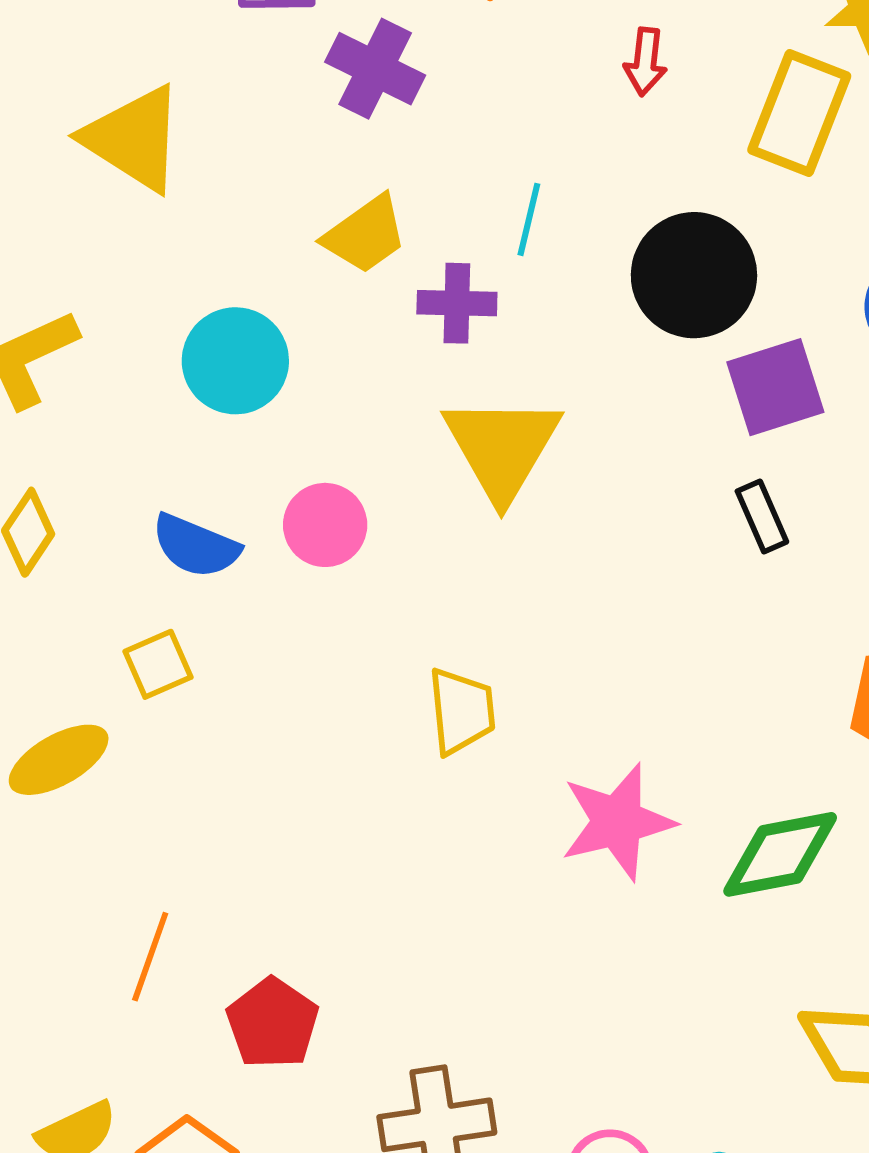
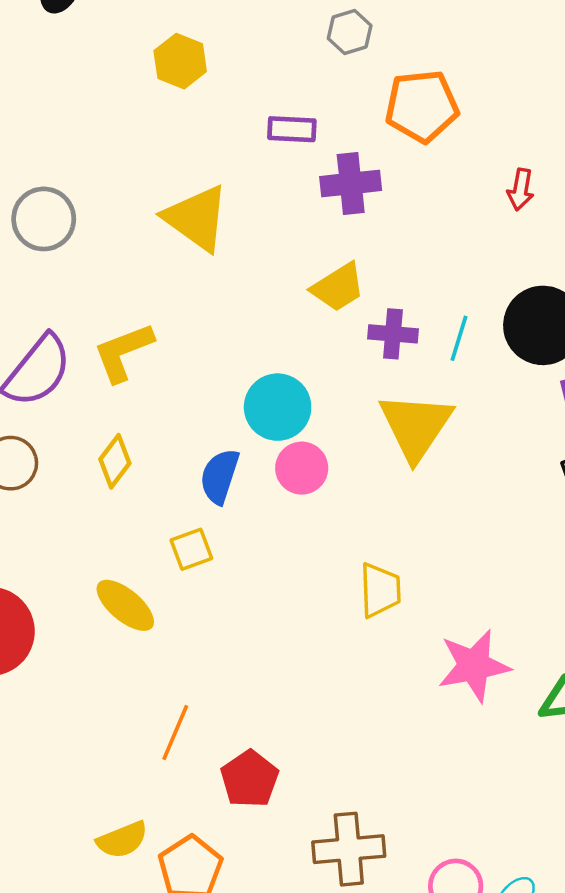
purple cross: (375, 69) -> (351, 183), turned -36
cyan line: (529, 219) -> (459, 338), moved
cyan circle: (235, 361) -> (278, 407), moved
blue semicircle: (196, 546) -> (220, 476), turned 82
yellow ellipse: (59, 760) -> (125, 605), turned 66

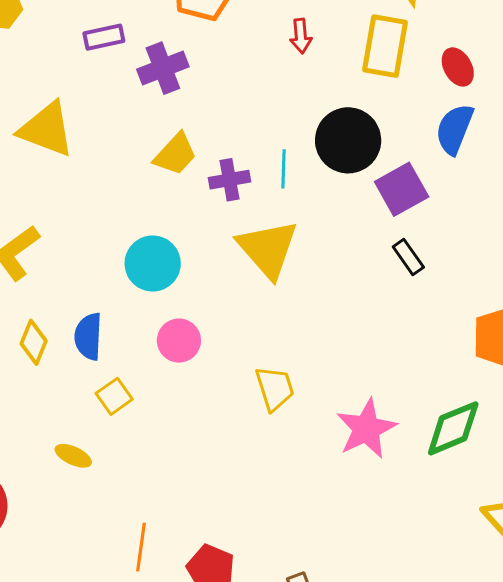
pink circle: (302, 468) -> (179, 341), moved
blue semicircle: (220, 476) -> (88, 336), moved
yellow ellipse: (125, 605) -> (73, 456), size x0.7

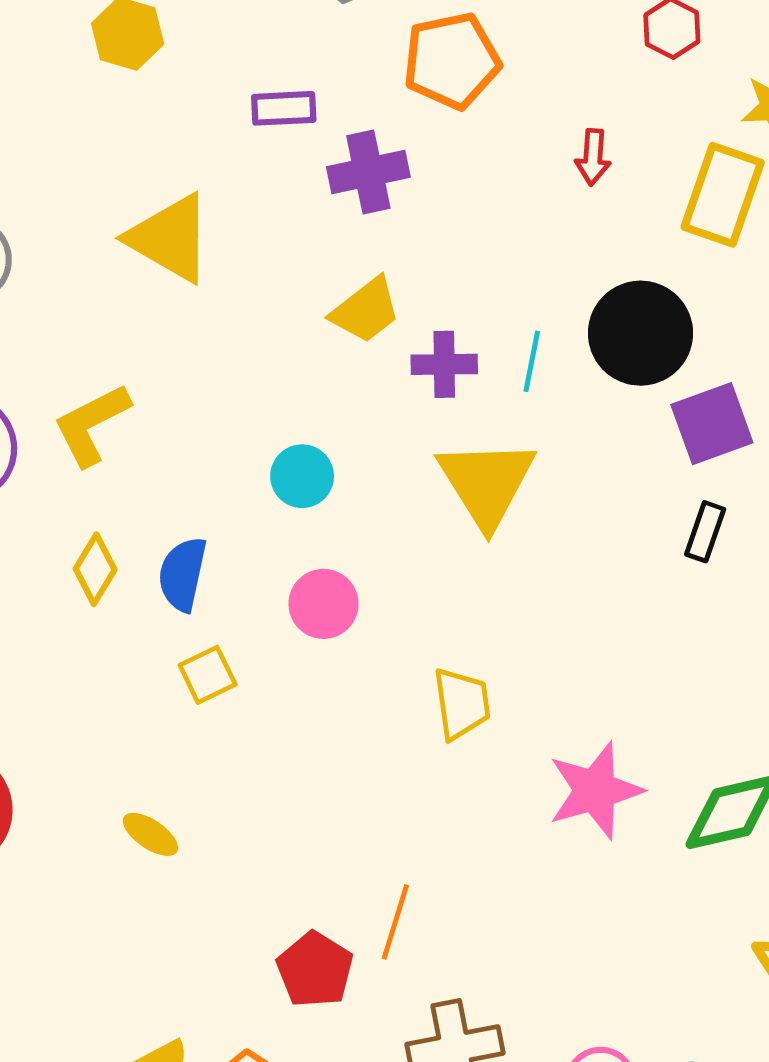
black rectangle: (408, 257) -> (705, 532), turned 45
cyan circle: (153, 263) -> (302, 476), size x0.7
yellow ellipse: (73, 456) -> (150, 834), moved
orange line: (141, 547) -> (395, 922), moved

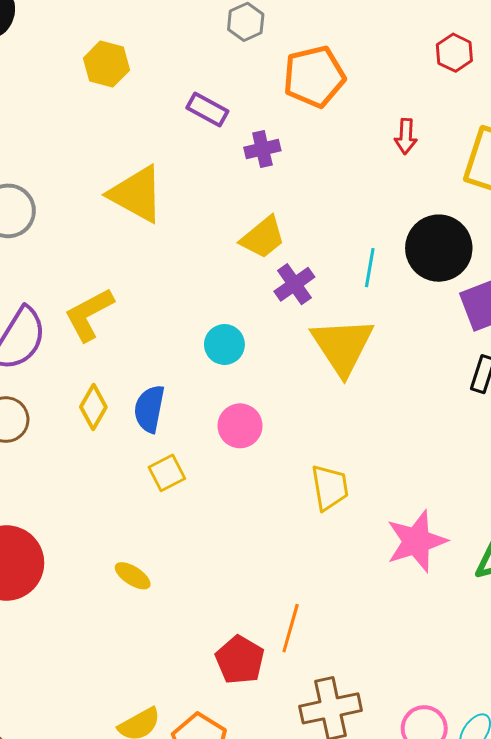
purple rectangle: (284, 108) -> (207, 109), turned 33
purple cross: (368, 172) -> (262, 149), size x0.7
purple cross: (444, 364) -> (294, 284), moved, turned -33

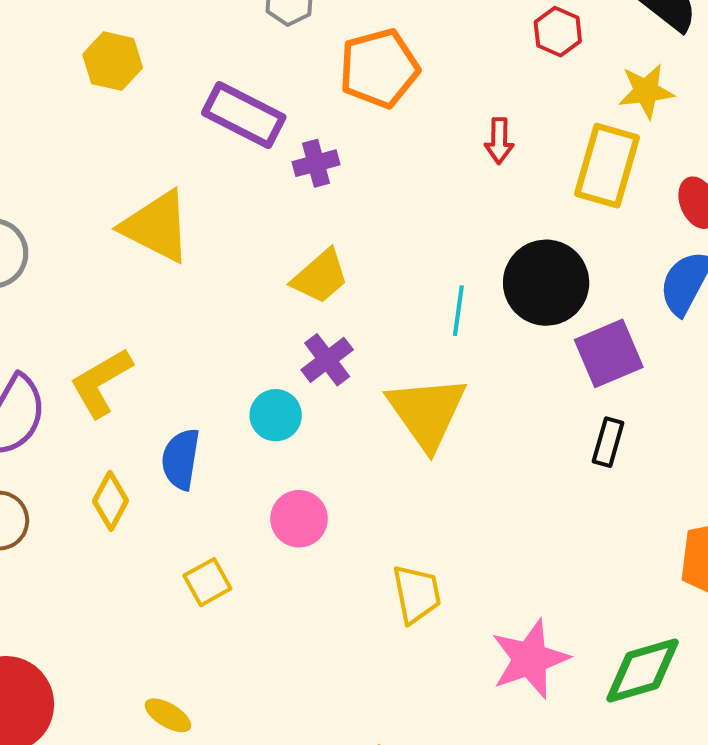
purple rectangle: (207, 109) -> (244, 115), size x1.5
purple cross: (294, 284) -> (327, 360), moved
blue semicircle: (149, 409) -> (181, 459), moved

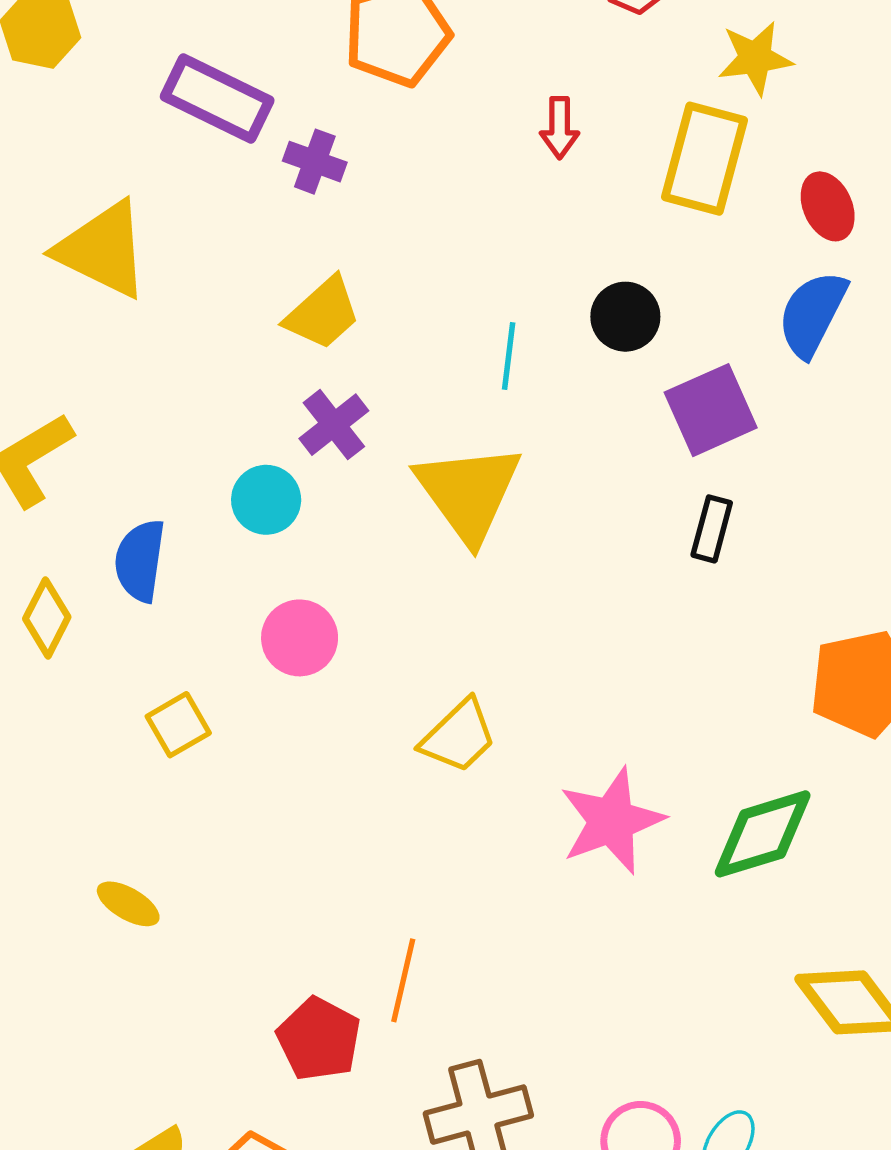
purple cross: (316, 163) -> (315, 162), turned 36
black circle: (546, 283) -> (625, 317), size x0.6
yellow trapezoid: (417, 594) -> (459, 736), turned 58

